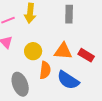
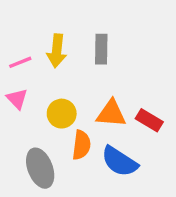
gray rectangle: (69, 14) -> (101, 49), moved

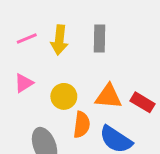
pink line: (20, 62) -> (27, 39), moved
pink triangle: (17, 99) -> (24, 83), turned 42

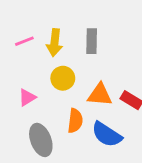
pink triangle: (24, 83) -> (27, 97), moved
yellow circle: (64, 96) -> (63, 78), moved

